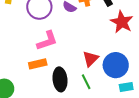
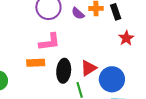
red star: (122, 22) -> (126, 38), size x0.7
black ellipse: (60, 79) -> (64, 71), moved

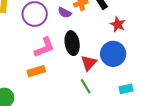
black ellipse: (64, 71) -> (72, 43), moved
blue circle: (112, 79) -> (113, 54), moved

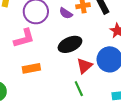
black ellipse: (72, 43) -> (70, 44), turned 70
pink L-shape: (44, 47) -> (24, 38), moved

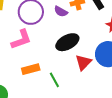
green line: (79, 89) -> (54, 80), moved

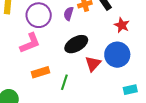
purple semicircle: (61, 11) -> (69, 14), turned 80
green line: (54, 80) -> (64, 82), turned 49

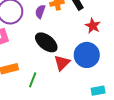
black ellipse: (76, 44) -> (46, 42), turned 65

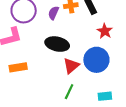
black ellipse: (46, 42) -> (57, 44), turned -30
green line: (33, 80) -> (69, 92), moved

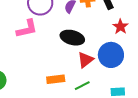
orange rectangle: (18, 67) -> (56, 79), moved
green line: (69, 92) -> (82, 86), turned 35

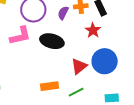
red star: (120, 27) -> (93, 30), moved
black ellipse: (72, 38) -> (52, 41), moved

